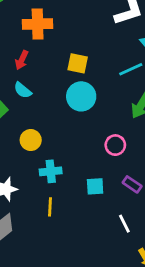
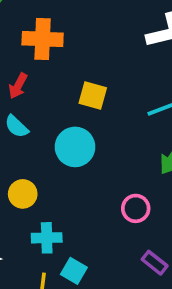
cyan circle: (81, 96) -> (75, 147), moved
cyan square: (95, 186) -> (74, 271), moved, turned 30

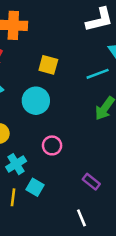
pink circle: (136, 208) -> (52, 145), moved
cyan cross: (47, 238) -> (16, 164), turned -30

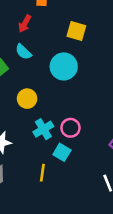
pink circle: (52, 145) -> (70, 128), moved
yellow line: (13, 197) -> (42, 173), moved

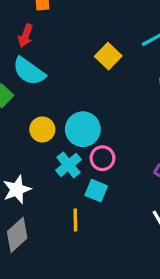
yellow square: (76, 31) -> (108, 56), moved, turned 36
cyan semicircle: (23, 52) -> (29, 71), size x1.5
cyan circle: (64, 66) -> (83, 129), moved

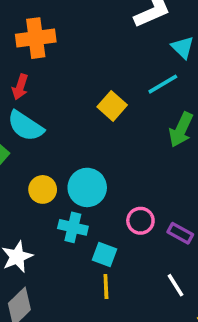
pink circle: (102, 158) -> (140, 221), moved
cyan cross: (68, 165) -> (73, 227), turned -35
yellow line: (75, 220) -> (106, 287), moved

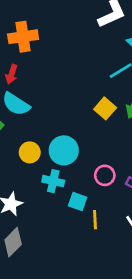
yellow square: (112, 106) -> (105, 108), moved
yellow line: (106, 287) -> (95, 220), moved

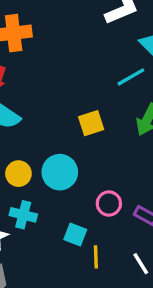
yellow square: (105, 108) -> (91, 123), moved, turned 30
cyan cross: (53, 181) -> (23, 215), moved

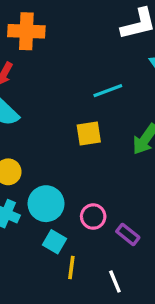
cyan line: (131, 77) -> (108, 91), moved
cyan circle: (60, 172) -> (46, 204), moved

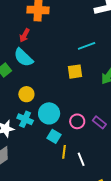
purple rectangle: (128, 234) -> (99, 122), moved
white line: (115, 282) -> (81, 159), moved

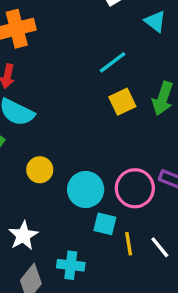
yellow square: (75, 72) -> (122, 102), moved
cyan cross: (25, 119) -> (71, 265), moved
pink circle: (77, 121) -> (135, 188), size x1.5

